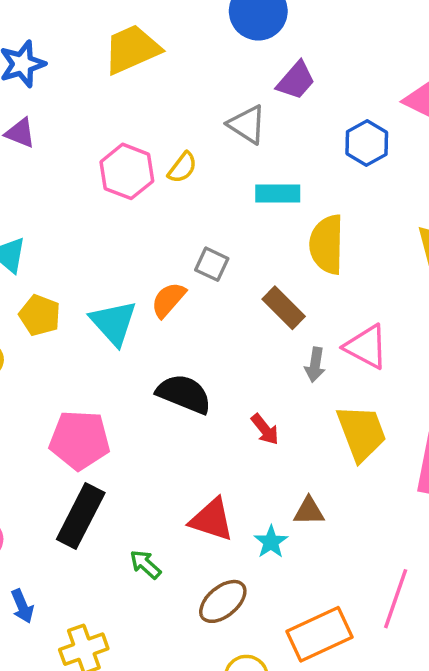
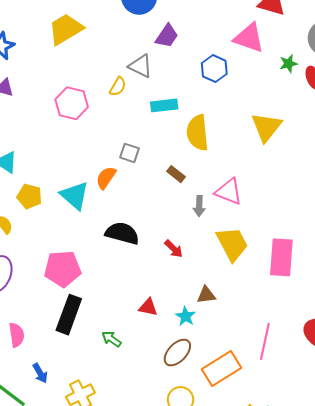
yellow semicircle: (182, 168) -> (118, 87), moved
brown rectangle: (284, 308) -> (176, 174), size x0.7
red triangle: (212, 520) -> (148, 307), size x0.7
brown ellipse: (223, 601) -> (177, 353), moved

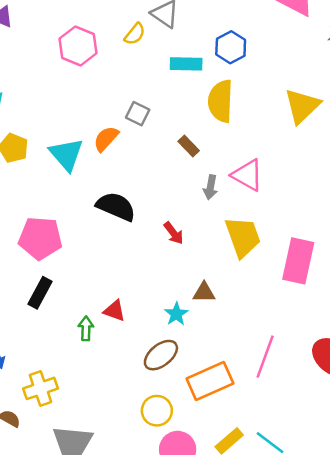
blue hexagon: (214, 69) -> (231, 47), moved
red triangle: (148, 307) -> (114, 311), moved
black rectangle: (69, 315) -> (40, 293), size x0.7
green arrow: (111, 339) -> (86, 328), turned 48

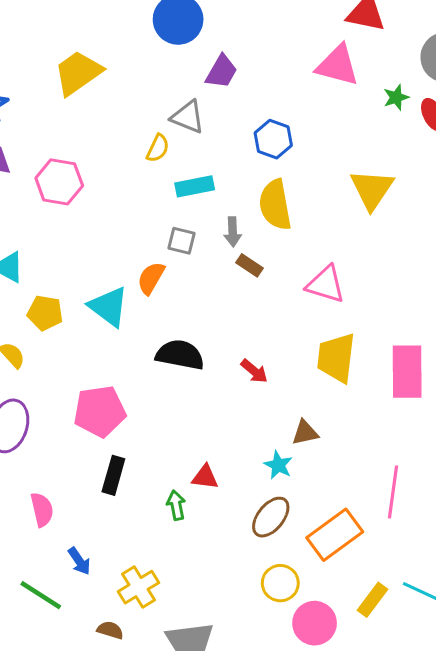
pink hexagon: (78, 46) -> (59, 182), moved
cyan rectangle: (186, 64) -> (195, 186), moved
gray arrow: (210, 187) -> (233, 232), moved
yellow trapezoid: (243, 237) -> (336, 358), turned -141

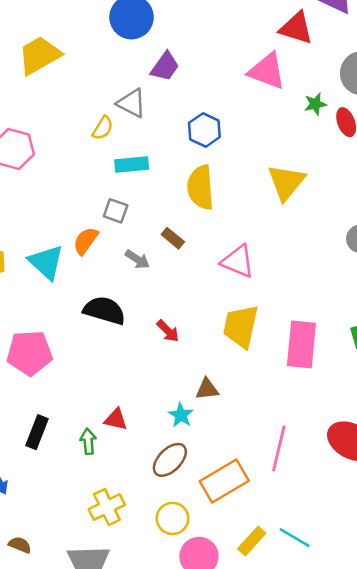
gray arrow: (233, 232) -> (137, 259), moved, turned -60
black rectangle: (113, 475) -> (37, 432), moved
yellow cross: (138, 587) -> (107, 507), moved

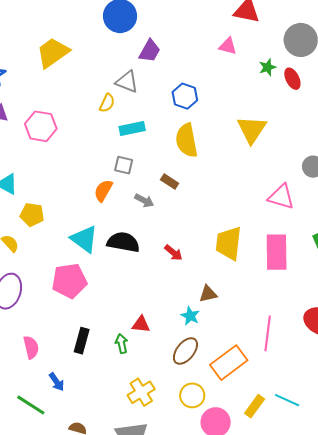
pink triangle: (267, 71) -> (228, 46), size x0.6
pink triangle: (238, 261) -> (281, 197), moved
cyan triangle: (46, 262) -> (84, 239), moved

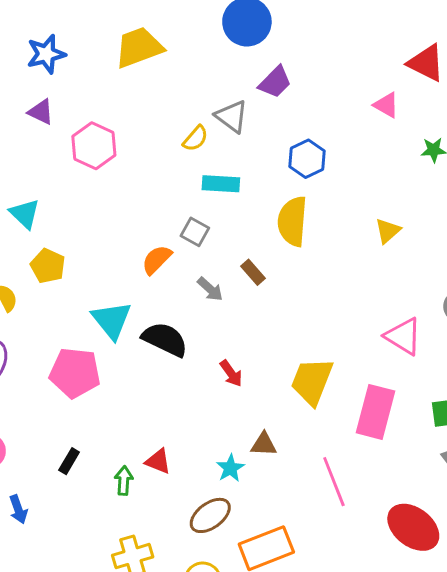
yellow triangle: (252, 129) -> (388, 231), size x0.6
pink line: (268, 333) -> (334, 482), moved, turned -44
black rectangle: (82, 341) -> (69, 461), size x0.7

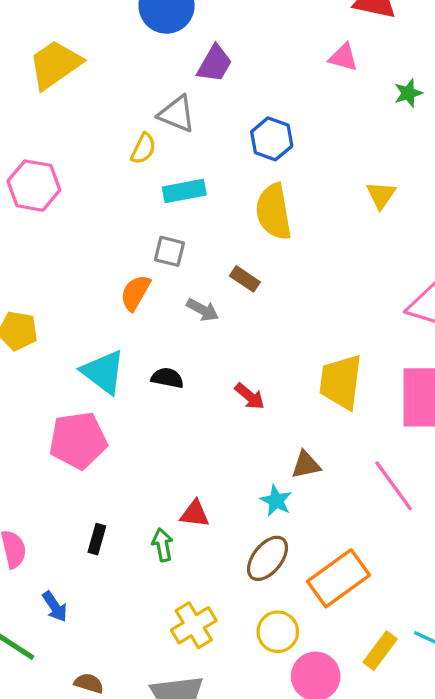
black semicircle: (165, 339) -> (167, 378), size x0.6

